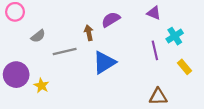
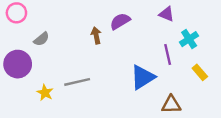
gray line: (65, 51) -> (77, 82), moved
blue triangle: (104, 62) -> (143, 77), moved
purple circle: (16, 75) -> (18, 64), moved

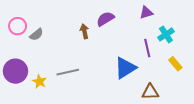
pink circle: (16, 13) -> (18, 26), moved
purple triangle: (166, 14) -> (146, 13), turned -40
purple circle: (18, 64) -> (15, 71), moved

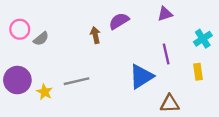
cyan cross: (166, 34) -> (203, 39), moved
yellow rectangle: (175, 64) -> (198, 72), turned 32

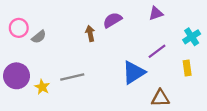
purple line: (166, 54) -> (157, 51), turned 66

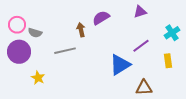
gray semicircle: (39, 37) -> (35, 33), turned 56
purple circle: (17, 76) -> (19, 52), moved
gray line: (72, 77) -> (65, 51), moved

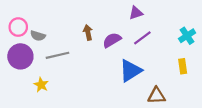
purple triangle: (140, 12) -> (136, 13), moved
purple semicircle: (101, 18) -> (112, 40), moved
purple line: (141, 46) -> (142, 38), moved
gray line: (65, 51) -> (57, 55), moved

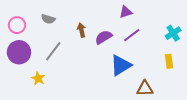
gray semicircle: (38, 36) -> (48, 19), moved
gray line: (57, 55) -> (53, 51), turned -40

